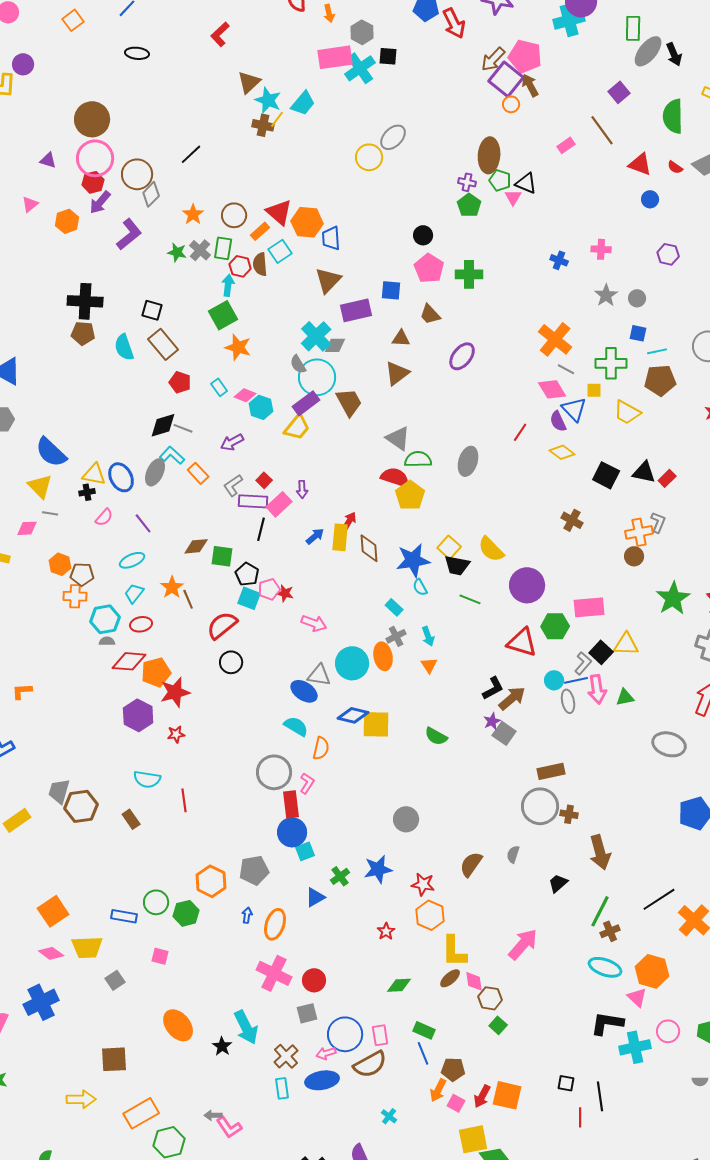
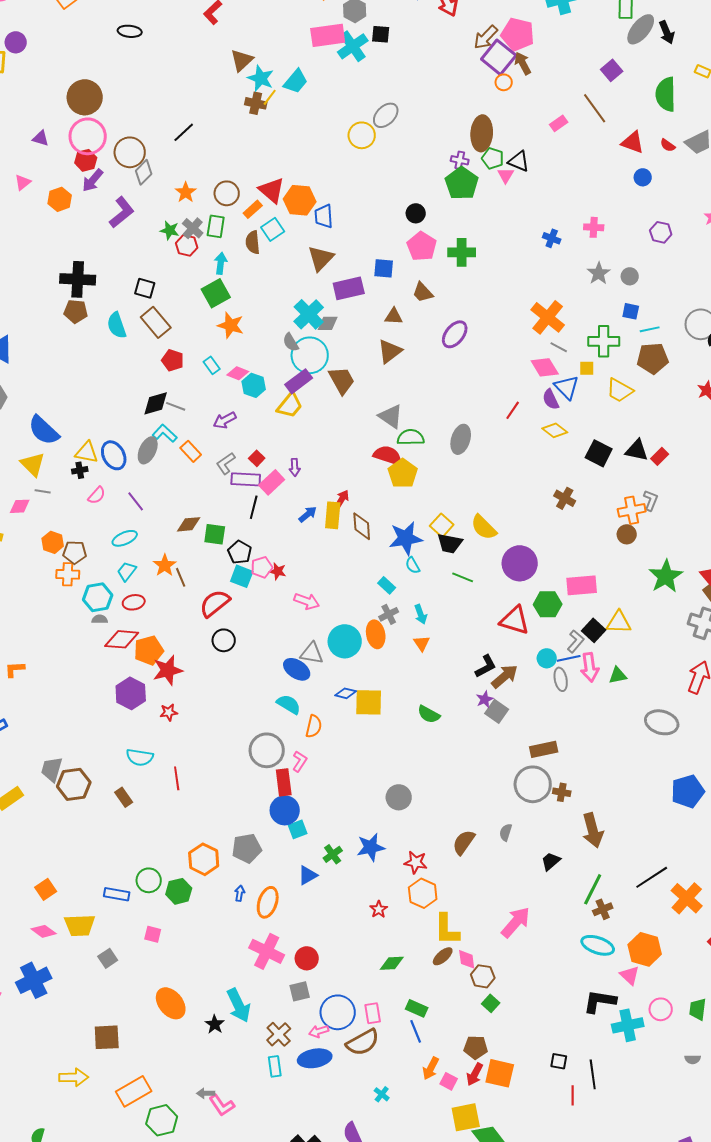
green pentagon: (469, 205) -> (462, 183), size x1.4
red hexagon: (240, 266) -> (187, 245), moved
blue diamond: (353, 715) -> (346, 693), size x0.7
orange square: (53, 911) -> (46, 889), size x0.7
brown pentagon: (453, 1069) -> (476, 1047), moved

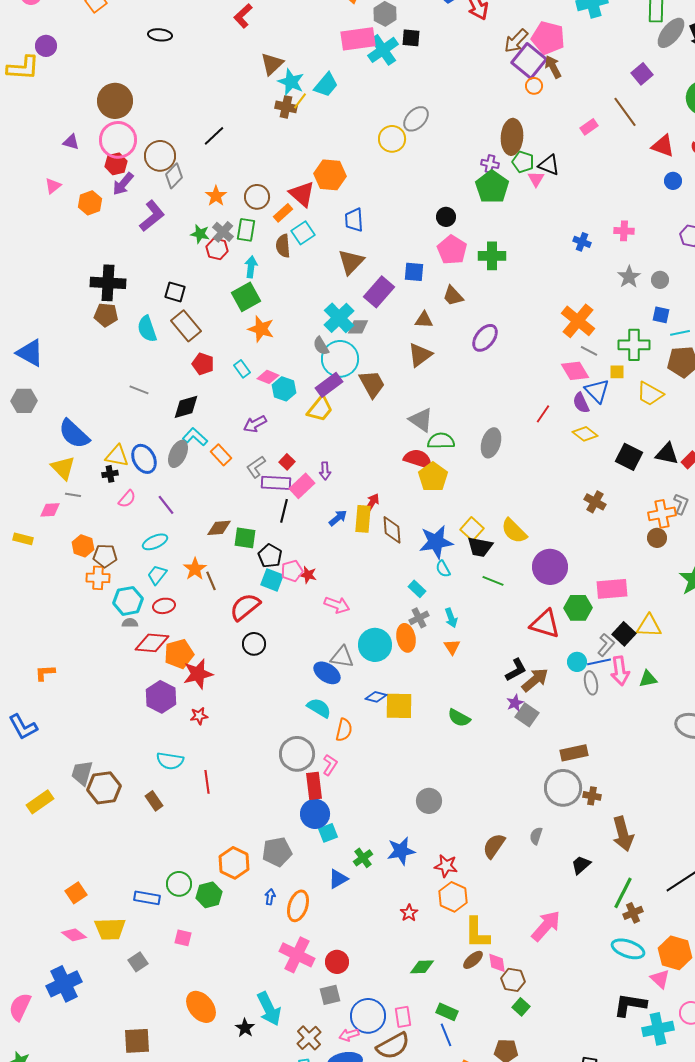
orange hexagon: (300, 200) -> (330, 175), moved
purple rectangle: (349, 288) -> (379, 292), turned -36
gray line: (176, 406) -> (139, 390), moved

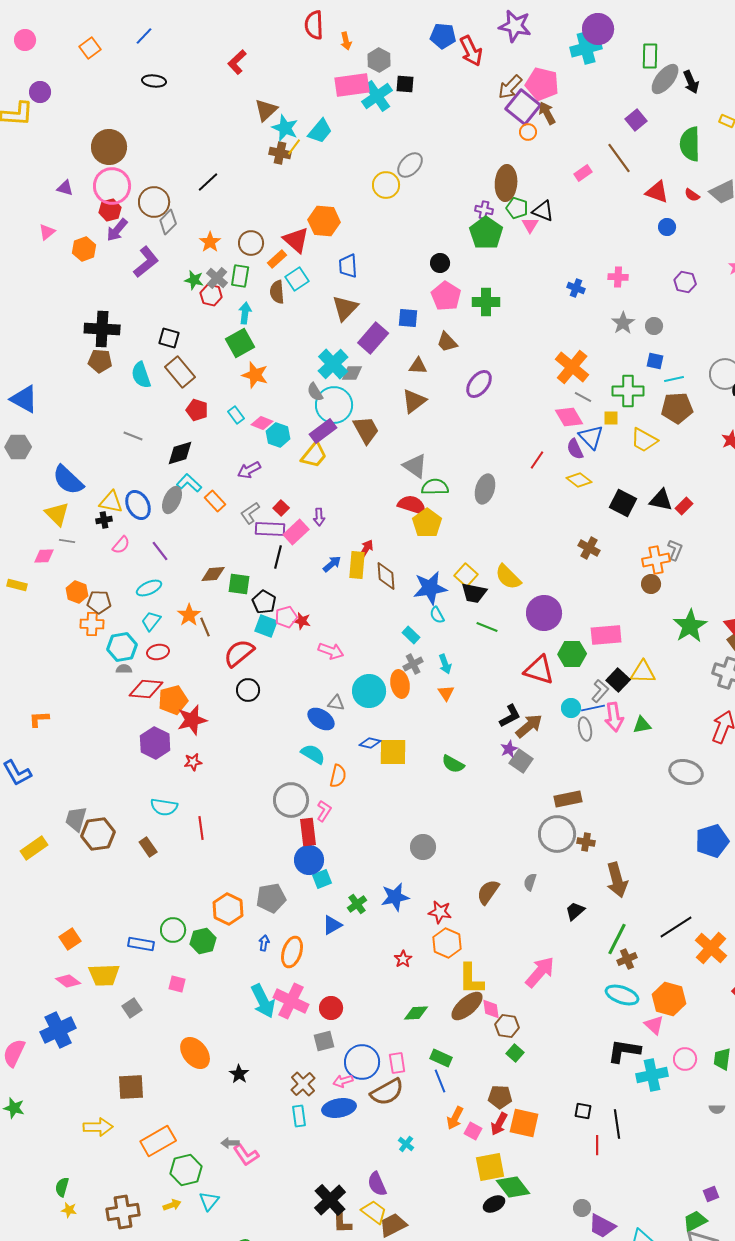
gray triangle: (342, 657) -> (336, 703), size x0.7
brown ellipse: (473, 960) -> (467, 1006), size x1.6
cyan arrow: (269, 1009) -> (263, 1001), moved

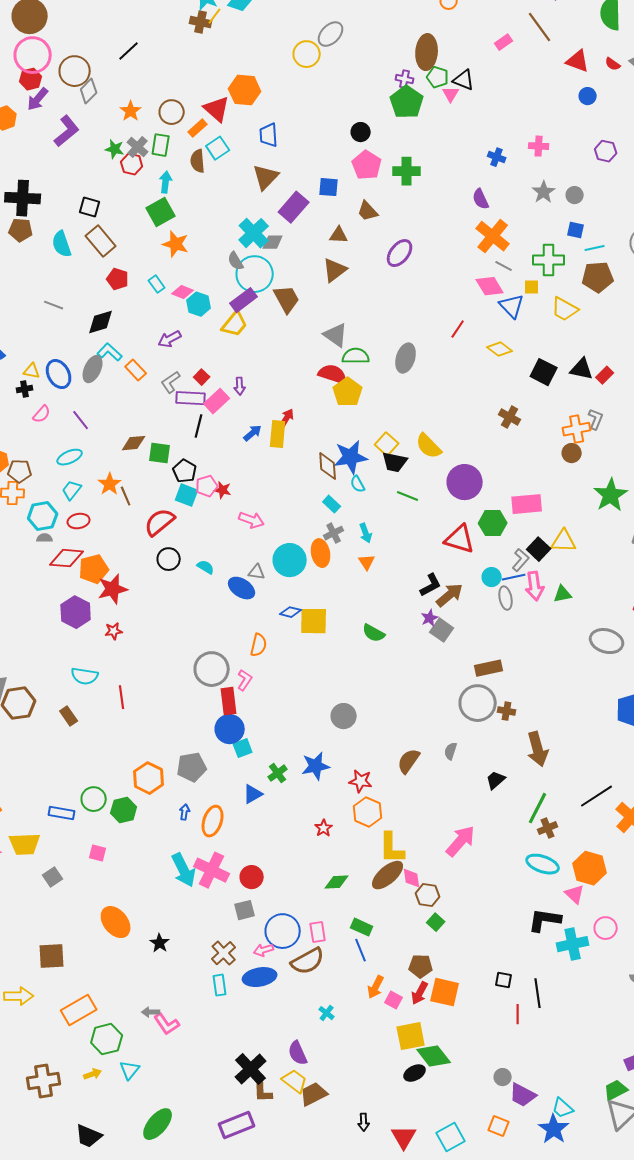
purple semicircle: (575, 449) -> (481, 199), moved
yellow triangle: (111, 502) -> (32, 371), size x0.7
brown diamond: (386, 576) -> (328, 466), moved
cyan semicircle: (313, 754) -> (206, 567), moved, size x0.7

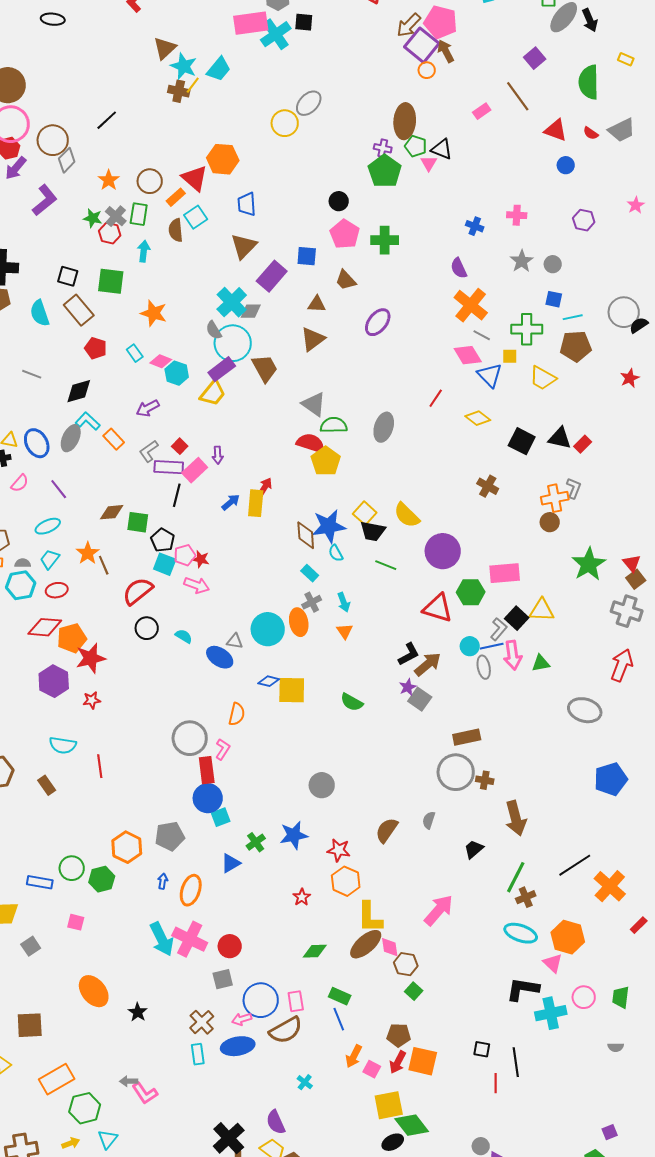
green square: (161, 212) -> (111, 281), moved, turned 36
pink arrow: (252, 520) -> (197, 585), moved
gray semicircle: (45, 538) -> (23, 563), moved

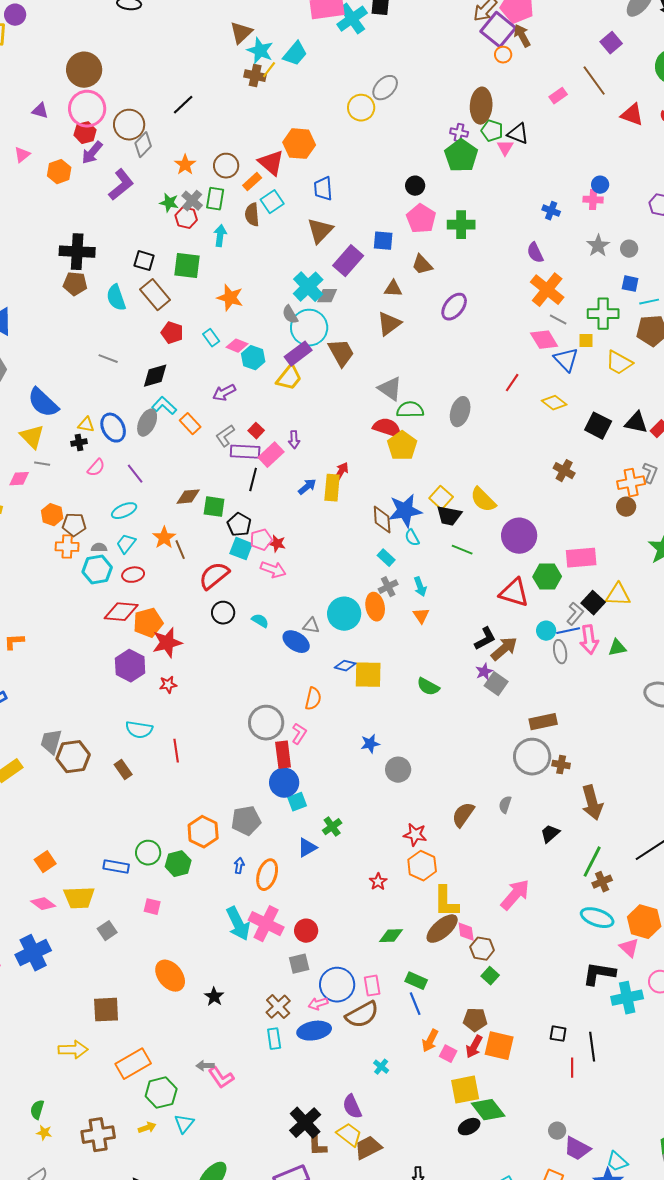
blue circle: (566, 165) -> (600, 185), moved
blue star: (294, 835) -> (370, 744), moved, size x0.7

